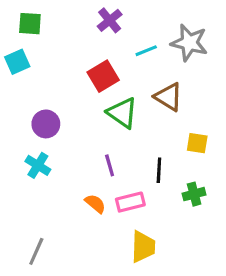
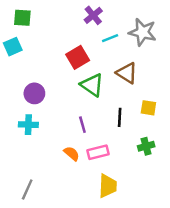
purple cross: (110, 20) -> (93, 15), moved
cyan cross: (38, 165) -> (28, 125), turned -30
black line: (159, 170) -> (120, 117), moved

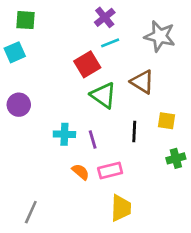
cyan line: (110, 38) -> (110, 43), moved
purple circle: (34, 93) -> (19, 105), moved
cyan cross: (28, 125) -> (64, 134), moved
green cross: (146, 146) -> (176, 158), moved

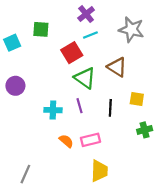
green square: (25, 20) -> (41, 29), moved
purple line: (93, 140) -> (79, 106), moved

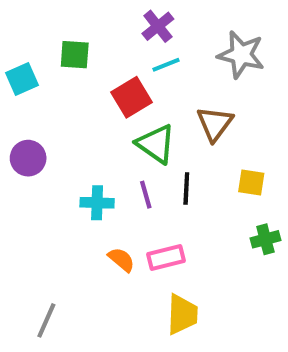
brown triangle: (117, 67) -> (215, 124), turned 35
black line: (110, 108) -> (186, 189), moved

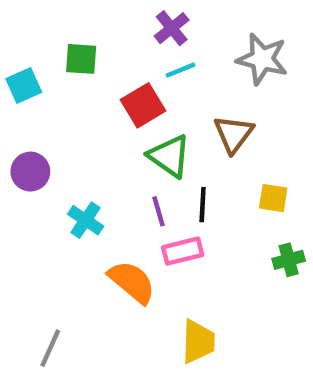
cyan cross: (97, 203) -> (86, 220), moved, turned 32
pink rectangle: (166, 258) -> (183, 251), moved
orange semicircle: (121, 260) -> (132, 282), size x1.6

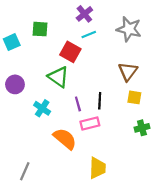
red square: (143, 105) -> (70, 52), turned -30
brown triangle: (233, 134) -> (128, 71), moved
green triangle: (169, 156) -> (58, 77), moved

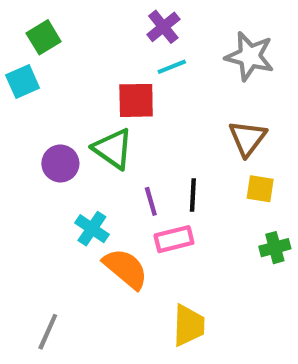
green square: (40, 29) -> (44, 37), moved, turned -35
red square: (70, 52) -> (136, 100), turned -30
purple circle: (15, 84) -> (60, 163), moved
cyan cross: (42, 108) -> (92, 229), moved

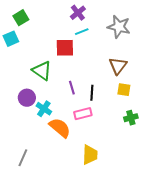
green triangle: (113, 149) -> (42, 71), moved
purple circle: (60, 163) -> (27, 98), moved
purple line: (151, 201) -> (72, 88), moved

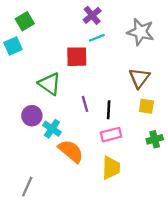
pink rectangle: (83, 114) -> (111, 135), moved
yellow trapezoid: (90, 155) -> (111, 168), moved

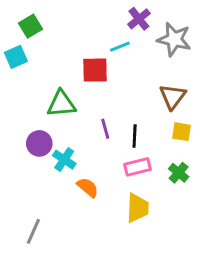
purple cross: (92, 15) -> (139, 19), moved
green triangle: (50, 84) -> (61, 104), turned -40
green cross: (155, 139) -> (179, 173), moved, turned -35
orange semicircle: (71, 151) -> (88, 187), size x0.7

